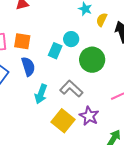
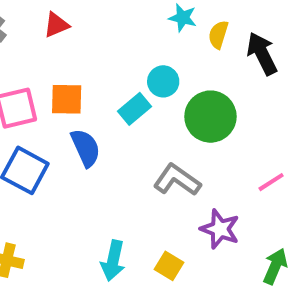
cyan rectangle: (55, 51) -> (135, 109), turned 35
cyan arrow: (41, 94) -> (113, 261), moved
yellow square: (63, 121) -> (169, 266), moved, size x0.6

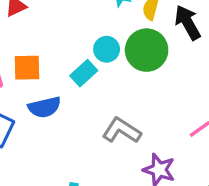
green circle: (210, 117) -> (147, 50), moved
blue semicircle: (86, 148) -> (44, 107), turned 104

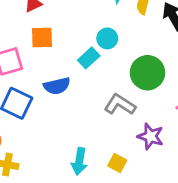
green circle: (147, 50) -> (147, 73), moved
orange square: (27, 68) -> (42, 37), moved

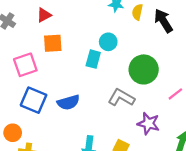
cyan rectangle: (89, 58) -> (93, 59), turned -30
blue semicircle: (57, 86) -> (68, 102), moved

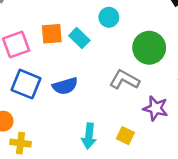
orange square: (53, 43) -> (52, 34), moved
cyan rectangle: (93, 59) -> (79, 38), moved, turned -60

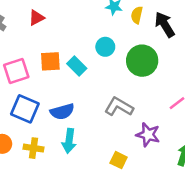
green circle: (149, 48) -> (142, 61), moved
cyan arrow: (89, 136) -> (69, 141), moved
yellow cross: (21, 143) -> (33, 148), moved

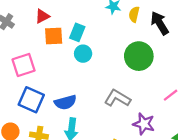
cyan circle: (105, 47) -> (83, 54), moved
orange square: (50, 61) -> (54, 36), moved
cyan rectangle: (77, 66) -> (77, 32), moved, turned 66

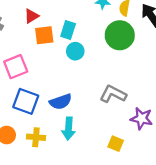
green circle: (139, 56) -> (120, 35), moved

